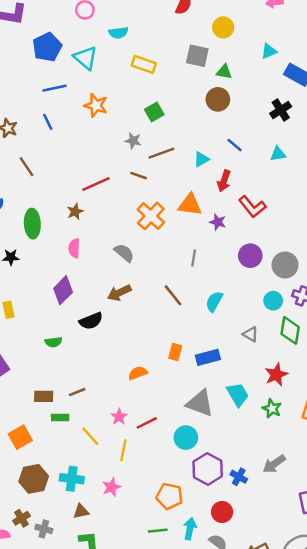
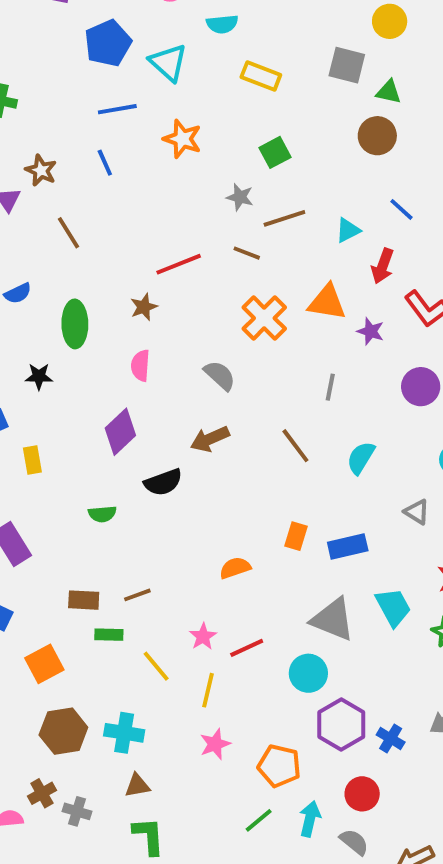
pink star: (111, 487) -> (215, 744), moved
green line: (158, 531) -> (259, 820), turned -36

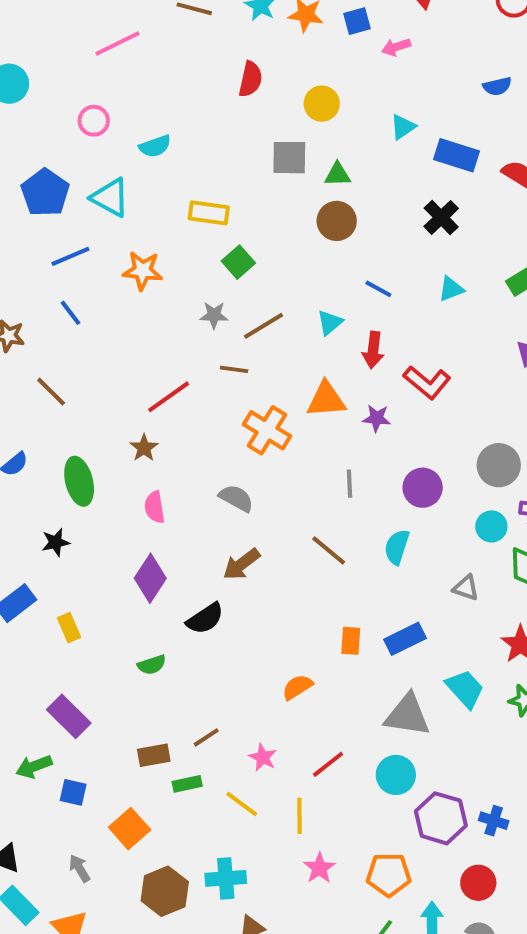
yellow rectangle: (261, 76) -> (209, 213), moved
purple circle: (421, 387) -> (423, 488), moved
pink star: (203, 637) -> (263, 757), moved

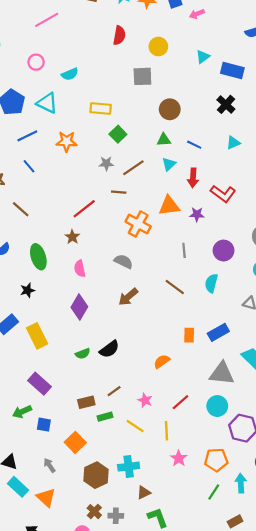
green triangle: (338, 174) -> (164, 140), moved
black semicircle: (205, 619) -> (109, 349), moved
yellow rectangle: (69, 628) -> (37, 336), size x1.6

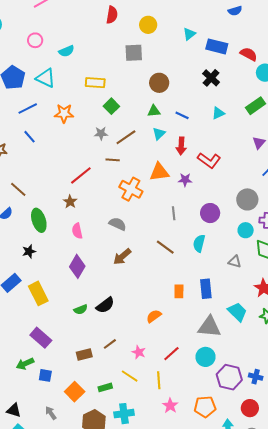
brown line: (21, 209) -> (18, 189), moved
blue rectangle: (218, 332) -> (206, 289), turned -66
green rectangle: (105, 417) -> (105, 387), moved

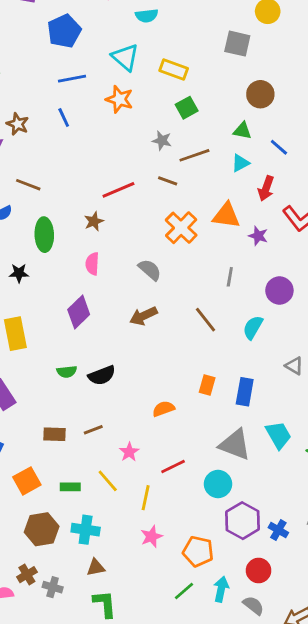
cyan triangle: (46, 78) -> (125, 57), moved
brown line: (18, 189) -> (28, 185), turned -36

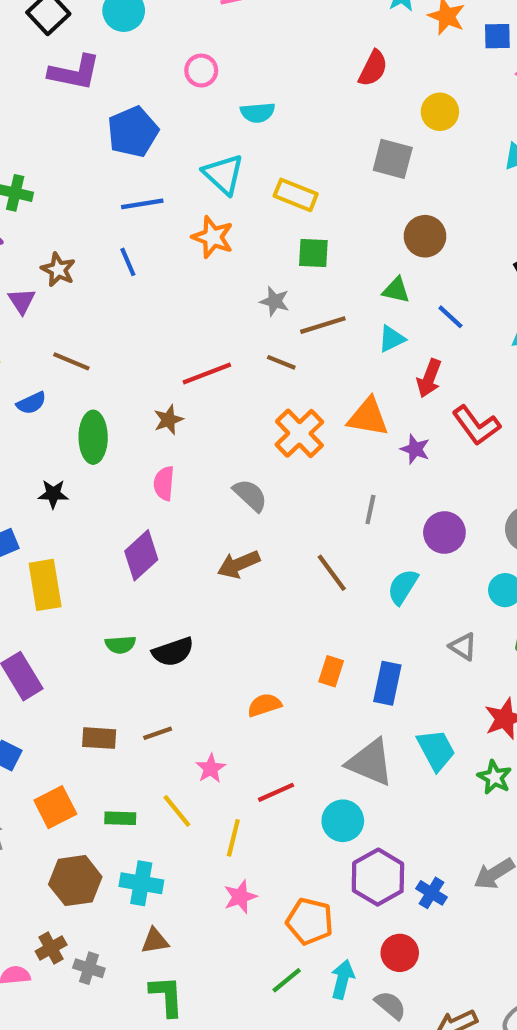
green square: (187, 108) -> (313, 253), turned 30

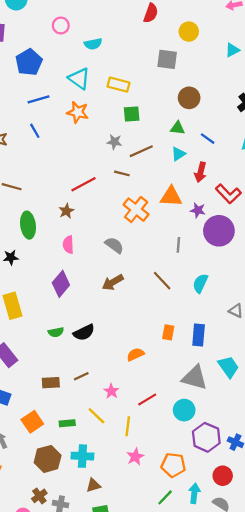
purple circle: (444, 532) -> (219, 231), moved, size x1.4

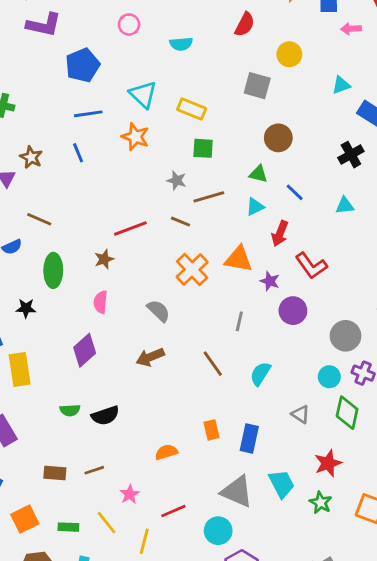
cyan semicircle: (93, 44) -> (181, 44), moved
purple circle: (219, 231) -> (293, 311), size x0.7
orange rectangle: (168, 332) -> (212, 430), turned -32

